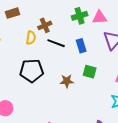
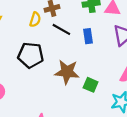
green square: (90, 72) -> (91, 85), moved
brown star: (67, 81) -> (67, 72), size x1.6

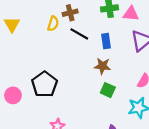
black pentagon: (31, 55) -> (44, 84), moved, turned 30
brown star: (67, 72) -> (102, 66), moved, size x0.7

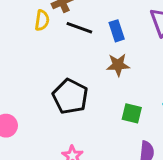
black pentagon: (44, 84) -> (70, 96), moved
green square: (108, 90) -> (132, 113), moved

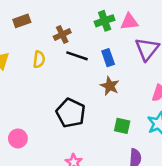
yellow semicircle: (42, 20) -> (39, 59), moved
brown star: (118, 65) -> (110, 86), turned 30

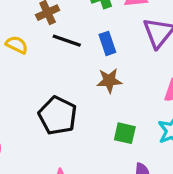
yellow semicircle: (39, 59) -> (17, 45), turned -70
brown star: (110, 86) -> (109, 81), turned -30

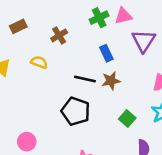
black line: (67, 41) -> (85, 79), moved
green square: (125, 133) -> (127, 119), turned 35

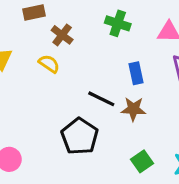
green cross: (99, 18) -> (118, 23), moved, turned 30
brown cross: (59, 35) -> (62, 35), moved, turned -35

